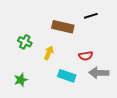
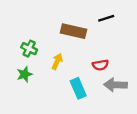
cyan rectangle: (67, 76) -> (78, 88), turned 48
green star: (21, 80) -> (24, 74), moved

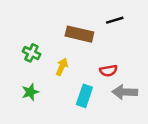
green star: (24, 74) -> (30, 92), moved
cyan rectangle: (78, 88) -> (84, 96), turned 42

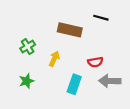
black line: (115, 20) -> (101, 18), turned 32
green cross: (32, 53) -> (28, 47), turned 32

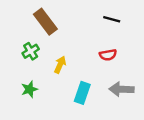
brown rectangle: (70, 30) -> (45, 22), moved, turned 40
red semicircle: (95, 62) -> (108, 55), moved

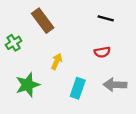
green cross: (31, 51) -> (14, 43), moved
green star: (29, 89) -> (28, 85), size x1.5

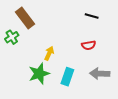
brown rectangle: (43, 21) -> (25, 18), moved
green star: (28, 85) -> (39, 74), moved

